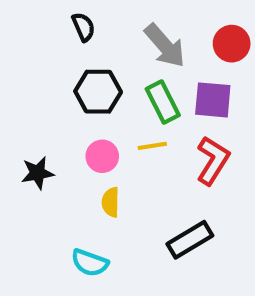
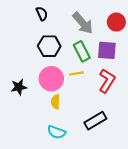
pink circle: (102, 156) -> (51, 79), size x1.5
cyan semicircle: (90, 263) -> (57, 132), moved

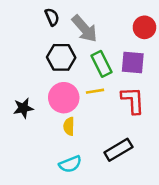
gray arrow: (83, 23) -> (85, 29), moved
red L-shape: (107, 81) -> (133, 100), turned -35
cyan semicircle: (57, 132) -> (70, 164), turned -42

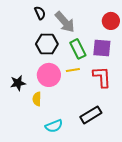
yellow semicircle: (69, 126) -> (37, 99), moved

